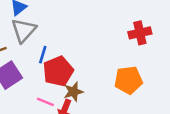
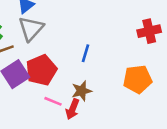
blue line: (43, 55) -> (85, 53), moved
red pentagon: (58, 71) -> (41, 70), moved

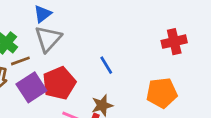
blue line: (85, 53) -> (106, 65), turned -48

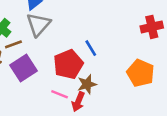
red pentagon: (59, 83) -> (68, 64), moved
orange pentagon: (162, 93) -> (141, 73), turned 30

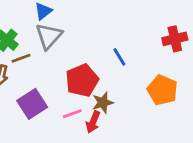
blue line: (91, 48) -> (119, 57), moved
purple square: (23, 68) -> (32, 104), moved
pink line: (60, 94) -> (72, 114), turned -42

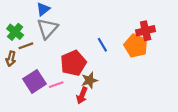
orange pentagon: (162, 90) -> (136, 46), moved
pink line: (72, 114) -> (56, 85), moved

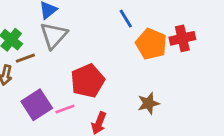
blue line: (102, 45) -> (126, 19), moved
orange pentagon: (136, 46) -> (151, 44), moved
brown star: (89, 80) -> (148, 103), moved

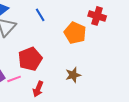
blue line: (126, 19) -> (40, 15), moved
red cross: (182, 38) -> (97, 16), moved, turned 30

